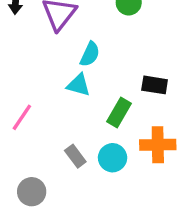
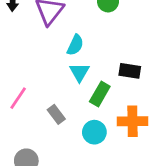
cyan triangle: (79, 85) -> (79, 72), moved, turned 45
gray rectangle: (75, 156) -> (56, 114), moved

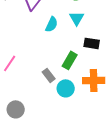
cyan triangle: (79, 72) -> (77, 18), moved
gray rectangle: (56, 114) -> (49, 75), moved

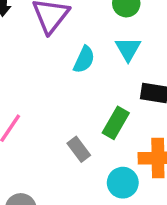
cyan circle: (66, 88) -> (123, 183), moved

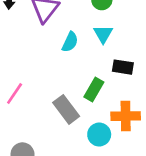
gray rectangle: (79, 149) -> (66, 109), size x1.5

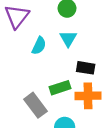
green rectangle: (94, 90) -> (60, 88), turned 42
orange cross: (126, 116) -> (88, 96), moved

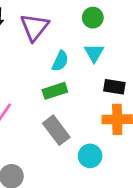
green rectangle: (60, 88) -> (55, 91), moved

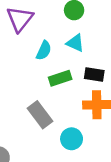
cyan triangle: (94, 53) -> (75, 43), turned -36
green rectangle: (55, 91) -> (60, 78), moved

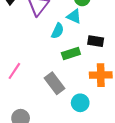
cyan triangle: (75, 43) -> (74, 16), moved
black rectangle: (94, 74) -> (96, 41), moved

